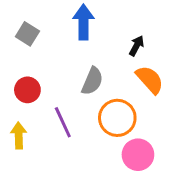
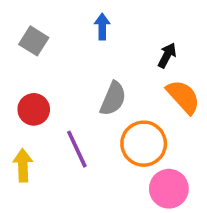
blue arrow: (83, 22) -> (102, 27), size x0.6

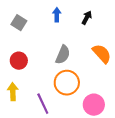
black arrow: (167, 55) -> (87, 18), moved
orange circle: (144, 144) -> (67, 83), moved
purple line: (77, 149) -> (43, 104), moved

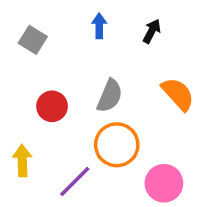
red circle: (19, 61) -> (52, 106), moved
purple line: (43, 104) -> (75, 182), turned 70

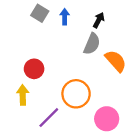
gray square: (33, 40) -> (40, 13), moved
gray semicircle: (110, 96) -> (92, 44), moved
yellow arrow: (22, 161) -> (23, 95), moved

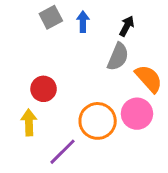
gray square: (40, 13) -> (51, 17), turned 30
pink circle: (107, 119) -> (137, 114), moved

